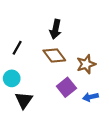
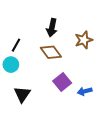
brown star: (86, 64) -> (84, 40), moved
cyan circle: (12, 78) -> (11, 65), moved

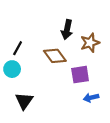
black arrow: (52, 28) -> (67, 30), moved
purple square: (62, 82) -> (80, 75), moved, turned 30

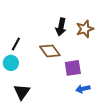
brown star: (90, 43) -> (85, 29), moved

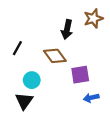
brown star: (85, 29) -> (93, 18), moved
cyan circle: (11, 63) -> (32, 80), moved

